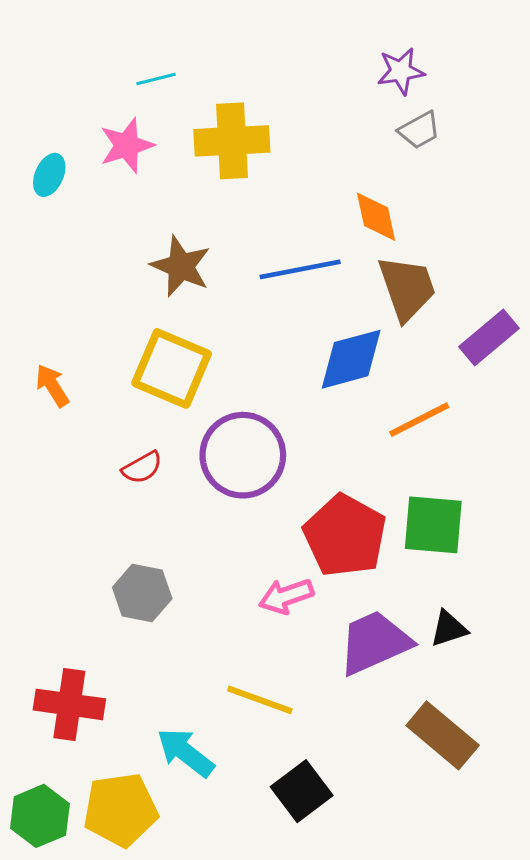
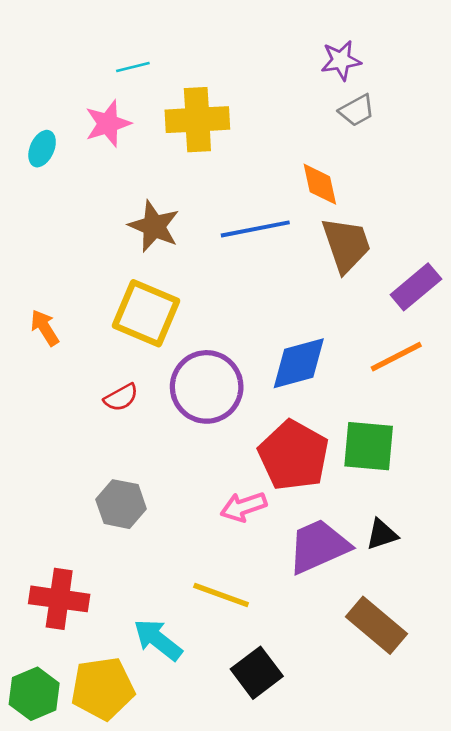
blue diamond: (351, 359) -> (299, 363), moved
orange line: (419, 420) -> (396, 357), moved

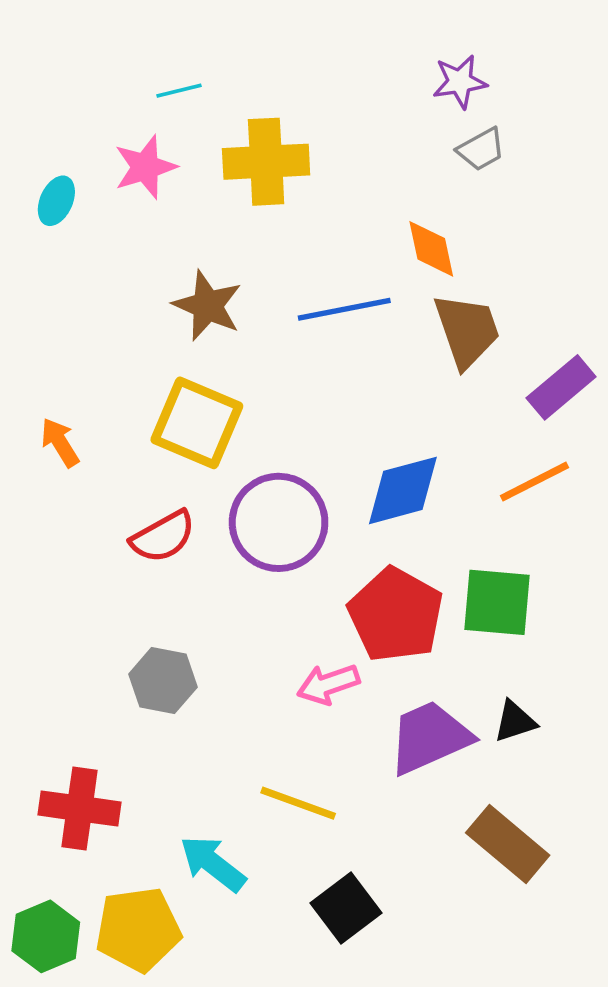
red semicircle: (121, 397) -> (163, 537), size x1.4

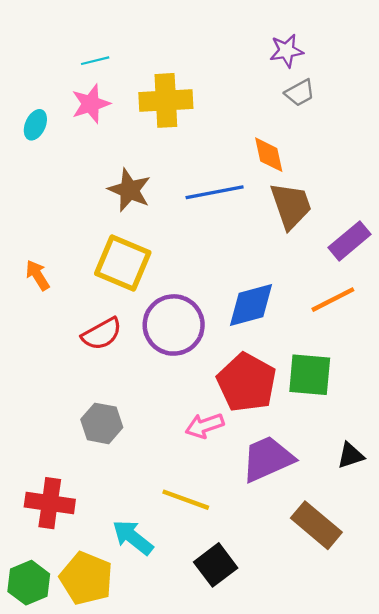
cyan line: (179, 91) -> (95, 61), moved
black triangle: (515, 721) -> (351, 456), moved
yellow pentagon: (138, 929) -> (86, 578), turned 30

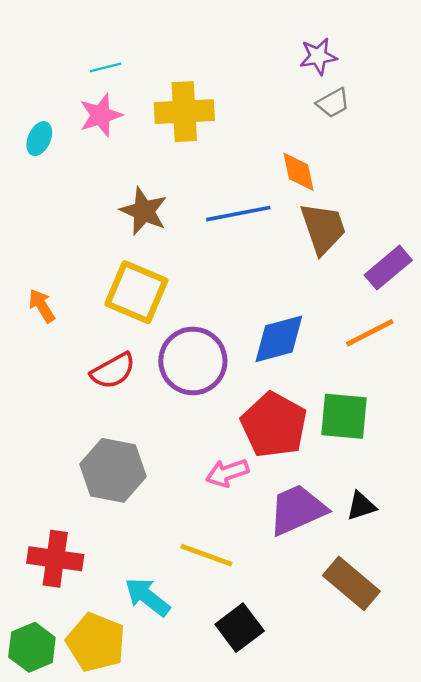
gray hexagon: (102, 423) -> (113, 470), size x1.4
black triangle: (351, 456) -> (361, 506), moved

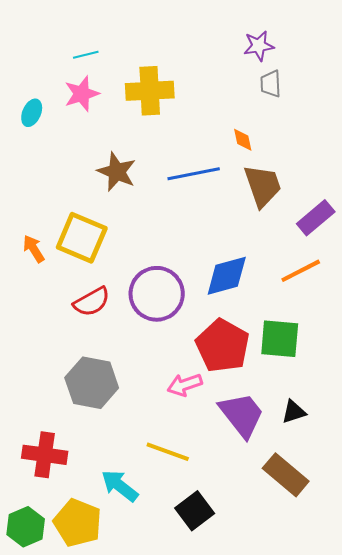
gray trapezoid: (333, 103) -> (271, 84), turned 116
orange diamond: (299, 172) -> (243, 140), size x0.7
yellow square: (136, 292) -> (82, 238), moved
purple trapezoid: (297, 510) -> (242, 415), turned 76

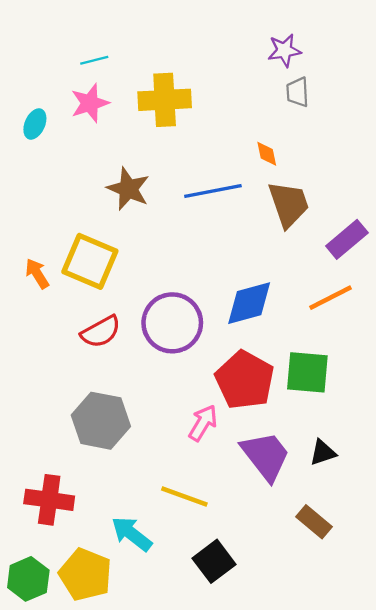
pink arrow: (185, 385) -> (203, 423), turned 140
brown rectangle: (286, 475) -> (314, 522), size x0.7

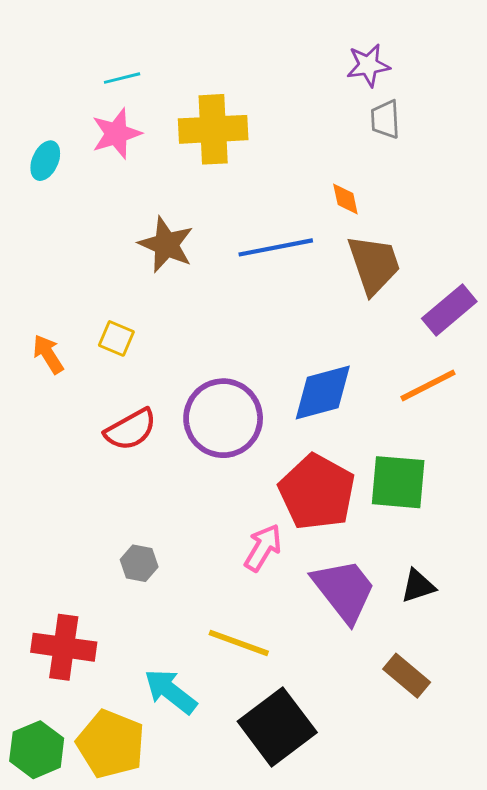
yellow square: (90, 261) -> (116, 338), size x0.5
gray hexagon: (101, 421) -> (139, 563), moved, size x0.5
black square: (214, 561) -> (277, 727), size x1.4

